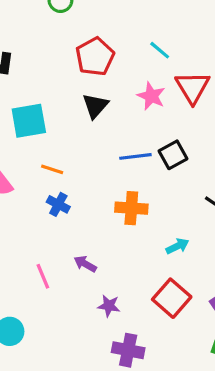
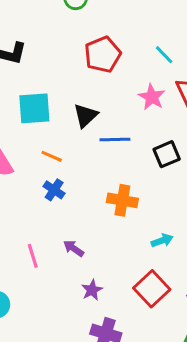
black triangle: (95, 106) -> (86, 116), moved
blue line: (135, 156) -> (115, 139), moved
purple star: (109, 306) -> (92, 290), turned 30

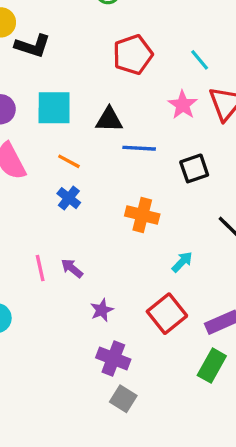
black triangle: (86, 116) -> (109, 120), turned 40
cyan arrow: (162, 240) -> (182, 262), turned -30
purple arrow: (74, 248) -> (72, 268), moved

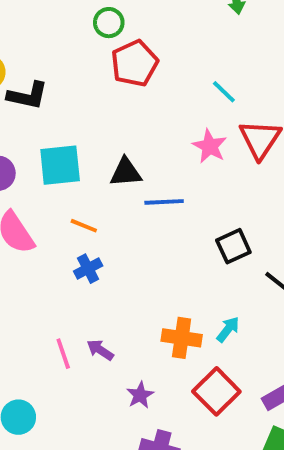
red pentagon: (133, 55) -> (134, 63), moved
black square: (194, 168) -> (233, 246), moved
blue cross: (69, 198) -> (88, 269), turned 30
orange cross: (142, 215) -> (182, 338), moved

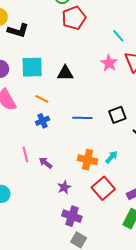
blue line: (164, 202) -> (82, 118), moved
pink line: (63, 354) -> (25, 154), moved

